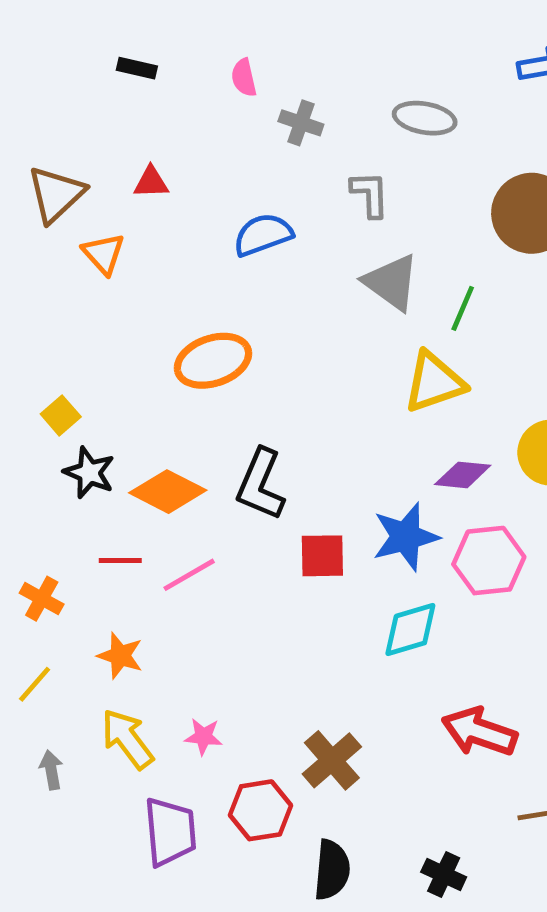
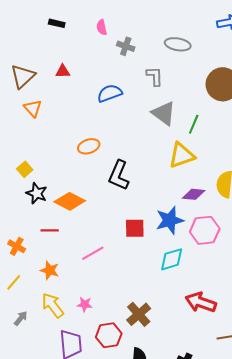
orange triangle: (104, 254) -> (33, 108), moved
orange ellipse: (213, 361) -> (89, 146), size x0.7
black L-shape: (261, 484) -> (119, 175), moved
pink line: (189, 575) -> (93, 253), moved
gray arrow: (51, 770) -> (21, 318), turned 49

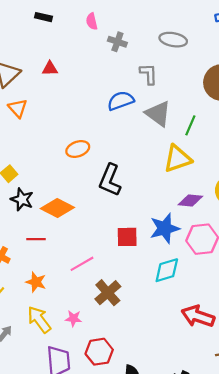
blue semicircle: (110, 93) -> (121, 101), moved
brown cross: (139, 314) -> (108, 293), moved

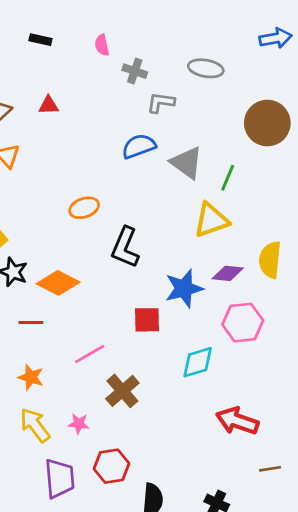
gray L-shape: (149, 74) -> (161, 103), moved, turned -80
blue star: (165, 228) -> (184, 288), moved

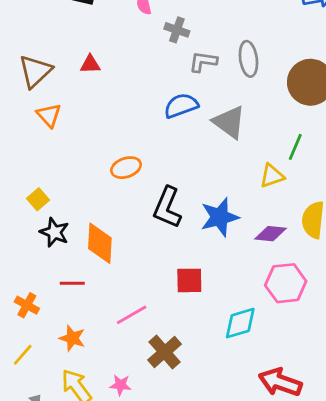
gray ellipse: (206, 68) -> (248, 59), moved, turned 72
green line: (228, 178) -> (295, 147), moved
yellow triangle: (211, 220) -> (272, 176), moved, size x0.7
orange diamond: (58, 283) -> (100, 243), turned 66
blue star: (184, 288) -> (220, 217), moved

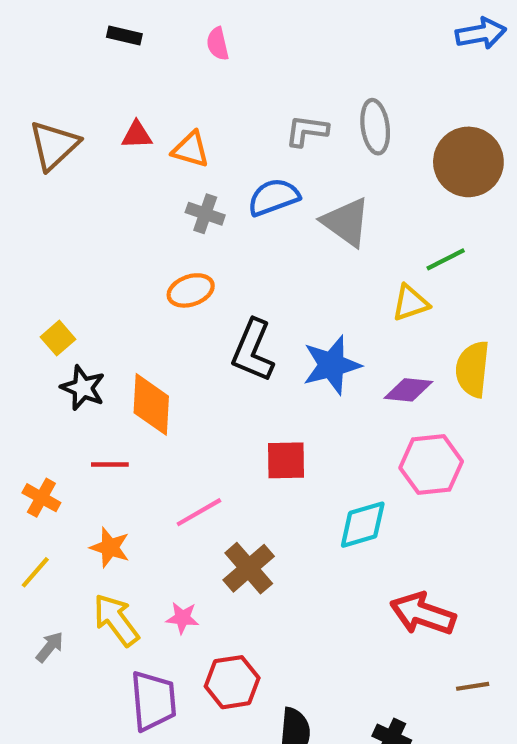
gray cross: (177, 30) -> (205, 214), moved
orange triangle: (49, 115) -> (191, 149), moved, turned -32
green line: (295, 147) -> (446, 259), turned 40

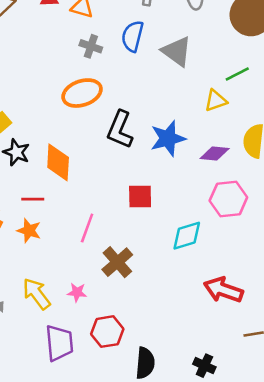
blue semicircle: (274, 197) -> (132, 36), turned -56
orange ellipse: (191, 290) -> (82, 93), size x1.4
pink line: (199, 512) -> (87, 228), turned -40
orange star: (110, 547) -> (29, 231), moved

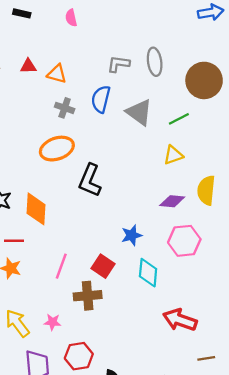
green line: (237, 74) -> (179, 119), moved
blue star: (168, 138) -> (132, 235), moved, size x0.7
red square: (140, 196) -> (103, 266), moved, turned 35
cyan diamond: (187, 236) -> (148, 273), turned -68
brown cross: (117, 262) -> (88, 296), turned 36

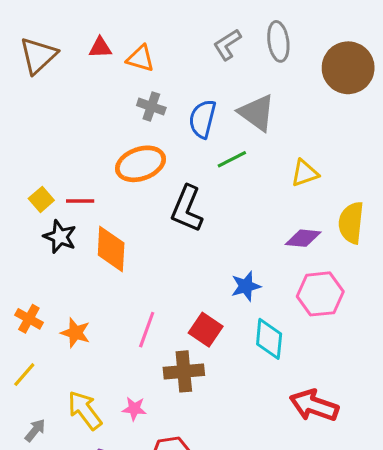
gray L-shape: (118, 64) -> (227, 45), turned -40
blue semicircle: (101, 99) -> (202, 119), moved
green line: (179, 119) -> (232, 159), moved
red line: (14, 241) -> (80, 201), moved

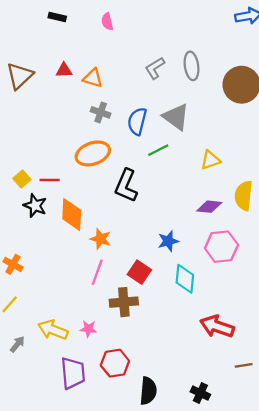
orange star: (75, 333) -> (101, 239), moved
yellow arrow: (85, 410) -> (53, 330), turned -32

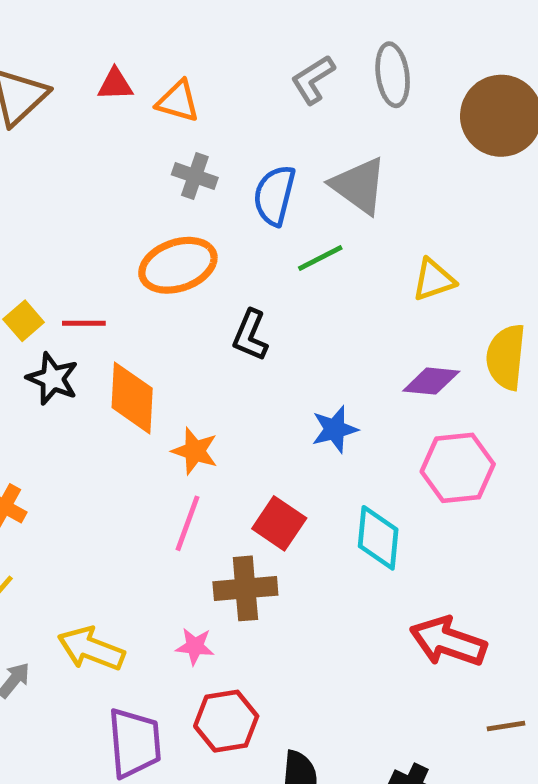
black L-shape: (126, 186) -> (250, 335), size x0.7
blue star: (168, 241) -> (335, 429), moved
pink star: (88, 329) -> (195, 646), moved

